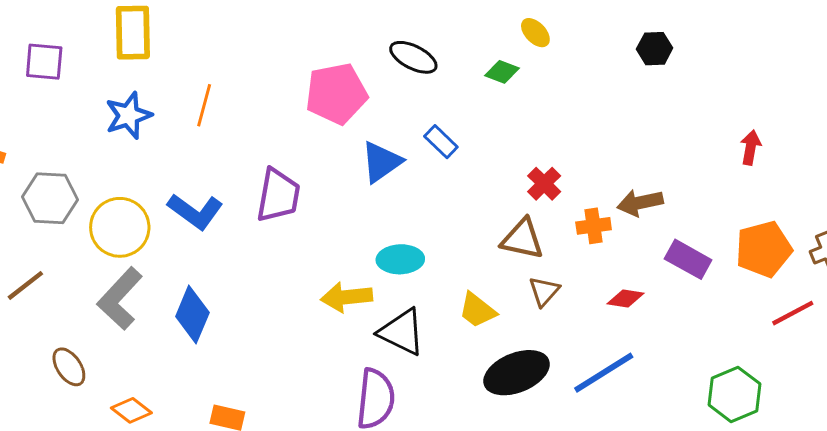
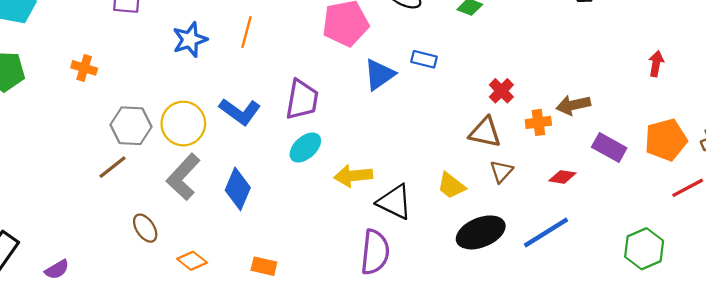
blue rectangle: (441, 142) -> (424, 59), turned -30
gray hexagon: (50, 198) -> (131, 126), moved
cyan ellipse: (400, 259) -> (305, 147), moved, turned -40

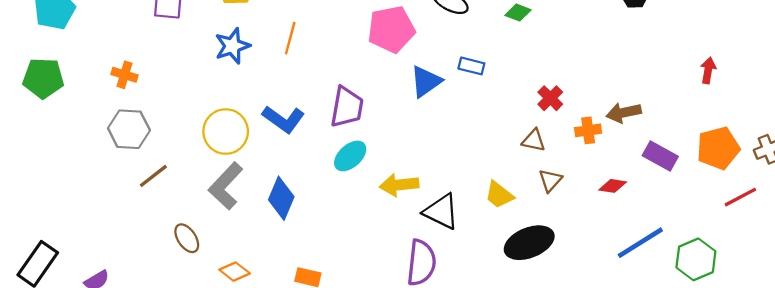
gray hexagon: (131, 126) -> (129, 129), moved
brown triangle: (485, 132) -> (534, 140), size x0.7
blue line: (546, 232) -> (640, 243), moved

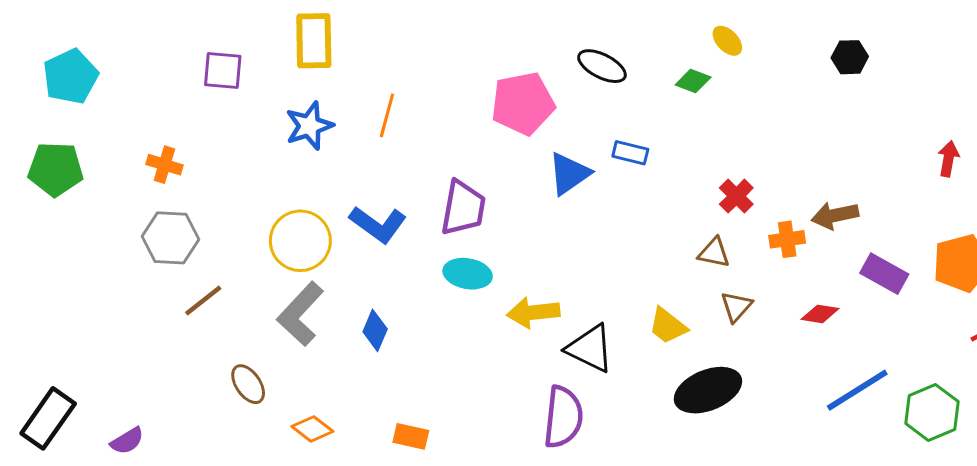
cyan ellipse: (350, 156) -> (468, 274), turned 52
blue diamond: (281, 198) -> (375, 330), size x0.7

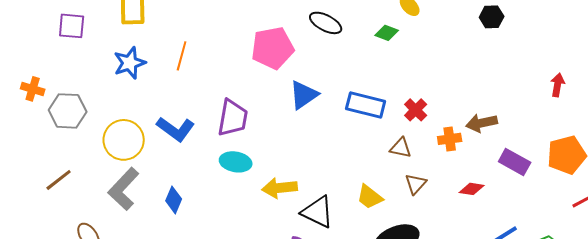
blue rectangle: (630, 153) -> (366, 105), moved, size x1.6
gray hexagon: (170, 238) -> (68, 111), moved

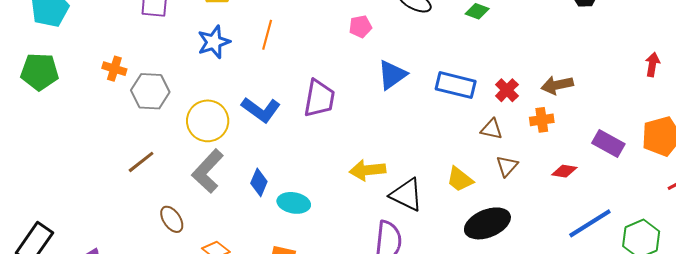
pink pentagon: (273, 48) -> (360, 27), size x0.5
brown arrow: (482, 123) -> (557, 85), moved
cyan ellipse: (236, 162) -> (294, 203), moved

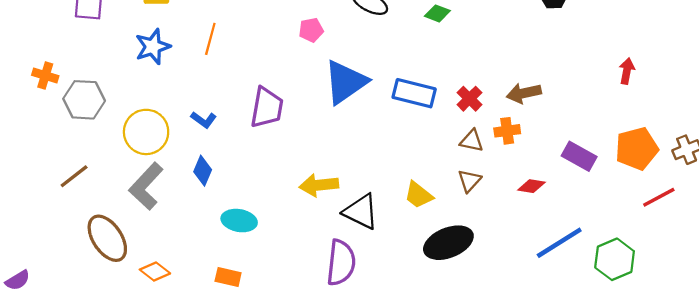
blue triangle: (392, 75) -> (345, 82), size x1.4
blue L-shape: (261, 110) -> (204, 120), size x0.6
brown triangle: (492, 129) -> (472, 141), moved
blue diamond: (259, 182) -> (203, 171), moved
brown ellipse: (172, 219) -> (107, 238), size x1.6

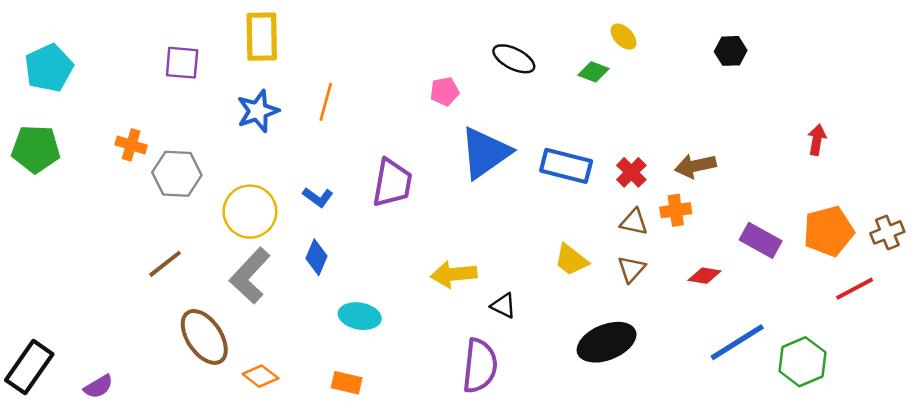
yellow trapezoid: (419, 195) -> (571, 260), moved
black triangle: (361, 212) -> (503, 306), size x0.6

